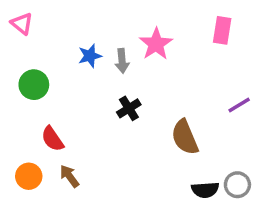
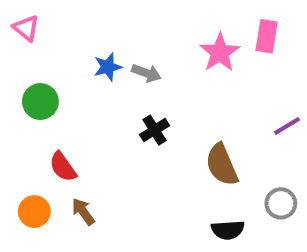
pink star: (156, 44) -> (220, 53), moved
gray arrow: (122, 61) -> (146, 73), turned -65
gray circle: (237, 185) -> (281, 203), moved
black semicircle: (205, 190) -> (228, 230), moved

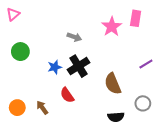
pink triangle: (26, 28) -> (13, 14), turned 40
blue star: (108, 67) -> (55, 67), moved
black cross: (154, 130) -> (79, 66), size x1.5
red semicircle: (63, 167) -> (67, 95), moved

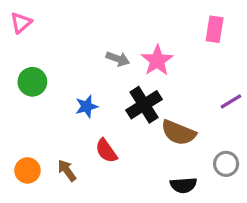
pink star: (112, 27) -> (157, 60), moved
black cross: (79, 66) -> (144, 105), moved
brown semicircle: (113, 84) -> (178, 133), turned -45

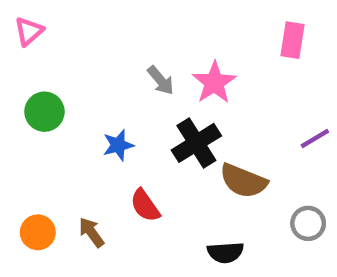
gray arrow: (118, 59) -> (161, 80), turned 30
black semicircle: (183, 185) -> (225, 252), moved

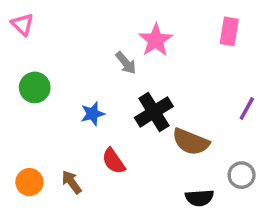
pink triangle: (29, 31) -> (22, 24), turned -35
pink star: (214, 83) -> (156, 40), moved
purple line: (315, 138) -> (247, 108), turned -30
black semicircle: (225, 252) -> (199, 198), moved

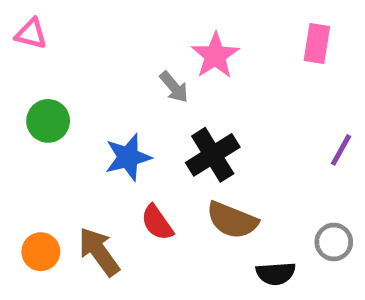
pink triangle: (22, 24) -> (31, 34), turned -30
blue star: (93, 114) -> (128, 157), size x1.4
brown semicircle: (191, 142) -> (232, 220), moved
brown arrow: (72, 182) -> (99, 252), size x1.5

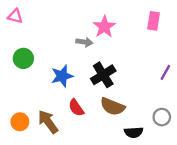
gray arrow: (174, 87) -> (84, 42), turned -42

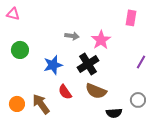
pink star: (104, 27) -> (101, 40), moved

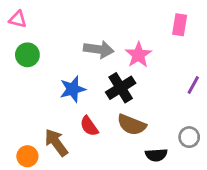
gray arrow: (72, 36) -> (99, 49), size x1.5
green circle: (20, 50) -> (27, 55), moved
orange circle: (17, 104) -> (27, 156), moved

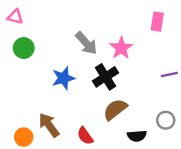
gray arrow: (99, 49) -> (86, 43), turned 40
purple line: (193, 85) -> (169, 74), turned 49
brown semicircle: (132, 125) -> (115, 109), turned 120
red semicircle: (89, 126) -> (85, 136), moved

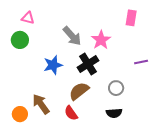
pink triangle: (15, 17) -> (28, 18), moved
brown semicircle: (115, 109) -> (79, 91), moved
gray circle: (166, 120) -> (116, 88), moved

